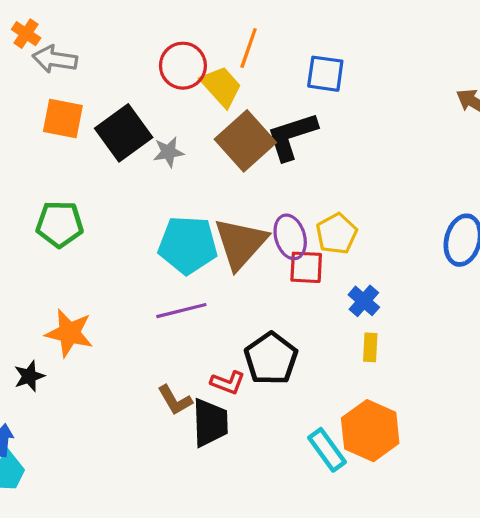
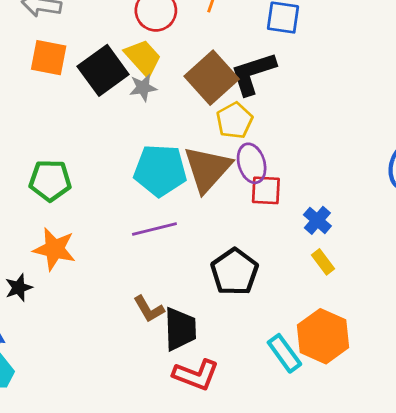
yellow trapezoid: (221, 86) -> (143, 58), moved
green pentagon: (60, 224) -> (50, 180), moved
yellow pentagon: (337, 234) -> (234, 120), moved
yellow rectangle: (370, 347) -> (323, 262), turned -40
red L-shape: (228, 383) -> (196, 375), moved, size x1.5

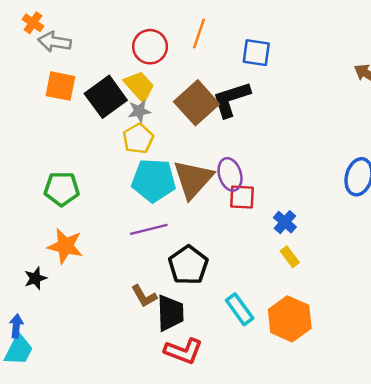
yellow pentagon: (234, 120) -> (138, 139), moved
black pentagon: (234, 272) -> (188, 265), moved
cyan rectangle: (284, 353) -> (240, 309), moved

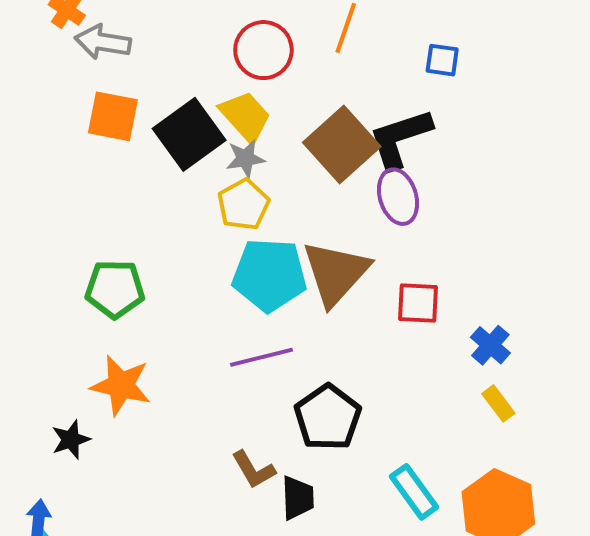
blue square: (256, 53) -> (442, 60), size x0.7
purple ellipse: (230, 174) -> (398, 197), moved
black trapezoid: (170, 313) -> (298, 498), size x0.7

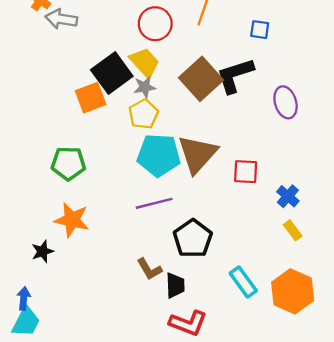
orange square: (113, 116) -> (91, 98), moved, turned -32
purple ellipse: (398, 197) -> (286, 102), moved

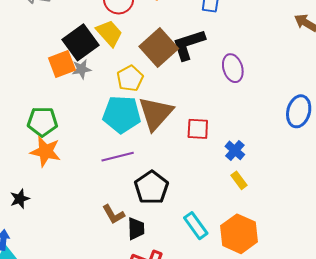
gray star: (145, 87) -> (82, 69), moved
yellow pentagon: (143, 114) -> (130, 78), moved
orange star: (72, 220) -> (45, 151), moved

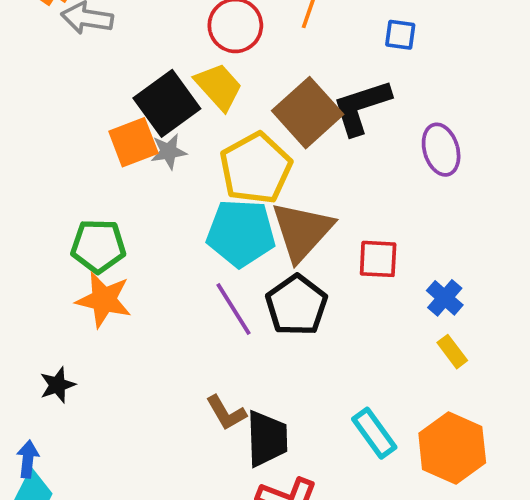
yellow pentagon: (130, 78) -> (256, 168), size x1.5
purple line: (118, 157) -> (233, 309), turned 72
black pentagon: (151, 187) -> (297, 305), moved
black trapezoid: (136, 229) -> (267, 439), size x1.4

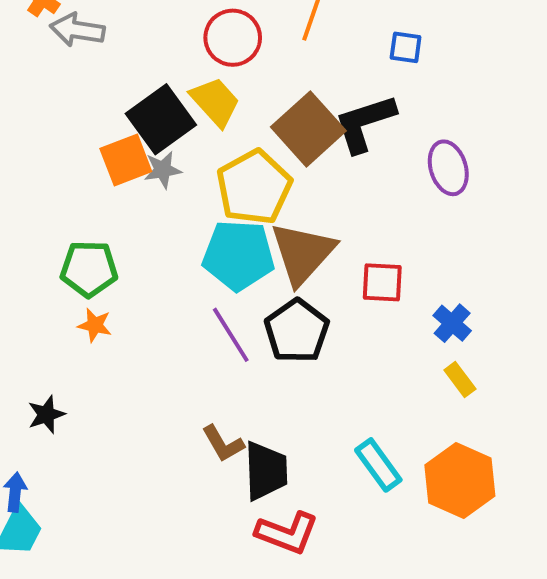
orange star: (104, 300) -> (95, 325), size x0.6

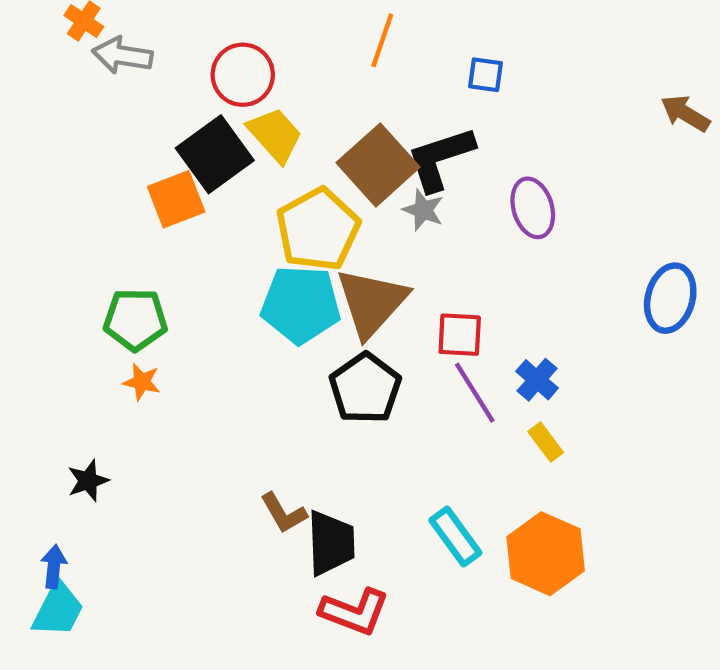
red circle: (233, 38) -> (243, 75), moved
gray star: (163, 170) -> (423, 210), moved, turned 30
purple line: (231, 335) -> (475, 393), moved

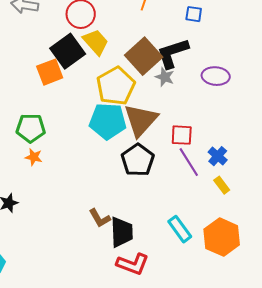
purple ellipse: (533, 208) -> (216, 76), turned -68

